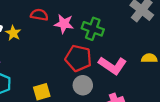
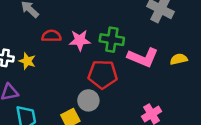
pink L-shape: (113, 65) -> (143, 57), moved
gray circle: (83, 85) -> (88, 100), moved

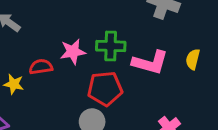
red semicircle: (51, 36) -> (41, 67), moved
yellow semicircle: (179, 59) -> (193, 59), turned -56

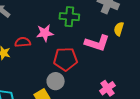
green cross: (111, 46) -> (69, 17), moved
yellow semicircle: (193, 59) -> (119, 29), moved

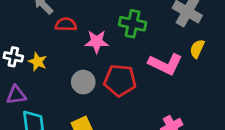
red semicircle: (23, 42) -> (66, 24), moved
gray circle: (56, 81) -> (83, 82), moved

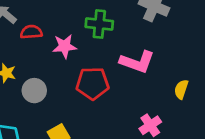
yellow semicircle: (197, 49) -> (181, 89), moved
gray circle: (83, 82) -> (34, 91), moved

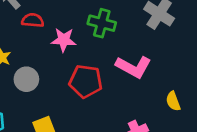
yellow semicircle: (181, 89) -> (173, 101), turned -48

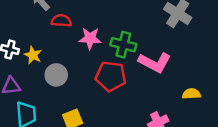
green cross: (102, 23) -> (123, 45), moved
yellow semicircle: (173, 101) -> (191, 94), turned 108

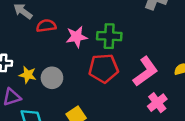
yellow star: (33, 55) -> (28, 75), moved
pink L-shape: (155, 62) -> (145, 71), moved, turned -52

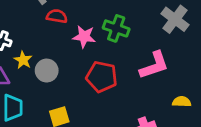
green cross: (109, 36) -> (116, 28), moved
pink L-shape: (145, 71) -> (154, 65), moved

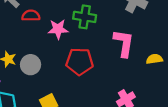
pink L-shape: (154, 65) -> (124, 43), turned -52
yellow semicircle: (182, 102) -> (154, 59), moved

